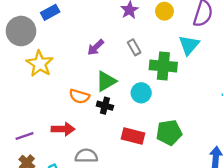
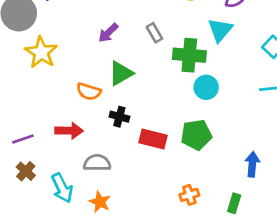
cyan circle: (141, 93) -> (206, 87), moved
black cross: (105, 106) -> (119, 117), moved

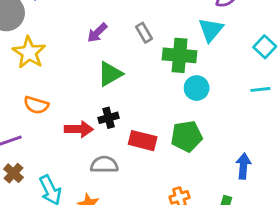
orange semicircle: (89, 91) -> (36, 105), moved
black cross: (119, 117) -> (109, 118), turned -30
red arrow: (69, 131) -> (79, 129), moved
gray semicircle: (97, 163) -> (104, 165), moved

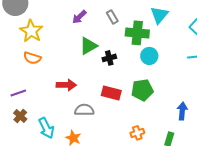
orange semicircle: (36, 105) -> (32, 58), moved
black cross: (109, 118) -> (109, 58), moved

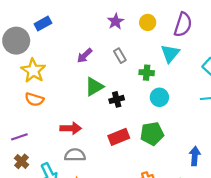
green cross: (137, 33) -> (147, 73), size x0.6
red rectangle: (111, 93) -> (119, 137), turned -36
gray semicircle: (84, 110) -> (75, 155), moved

